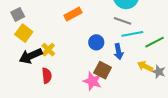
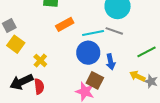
cyan line: (132, 34) -> (93, 33), moved
blue circle: (96, 42) -> (88, 53), size x1.5
black arrow: (31, 56) -> (21, 82), moved

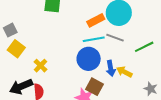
orange rectangle: (65, 24) -> (96, 20), moved
green line: (147, 52) -> (144, 47), moved
yellow arrow: (137, 76) -> (124, 72), moved

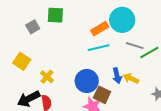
gray square: (10, 30) -> (33, 27), moved
gray line: (115, 38) -> (135, 46), moved
blue circle: (89, 59) -> (87, 81), moved

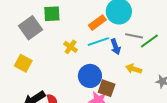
gray square: (33, 27) -> (31, 28), size x1.6
blue arrow: (117, 76) -> (116, 47), moved
yellow cross: (47, 77) -> (71, 47), moved

